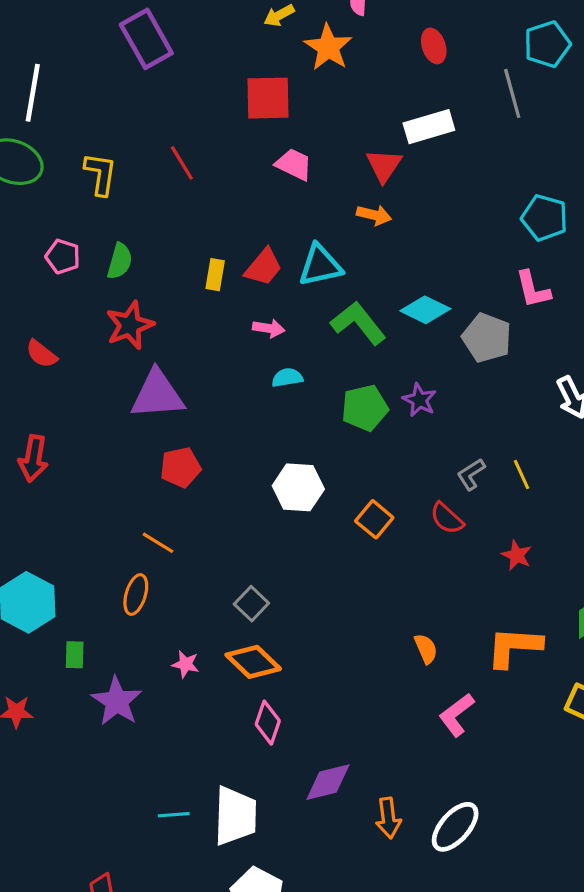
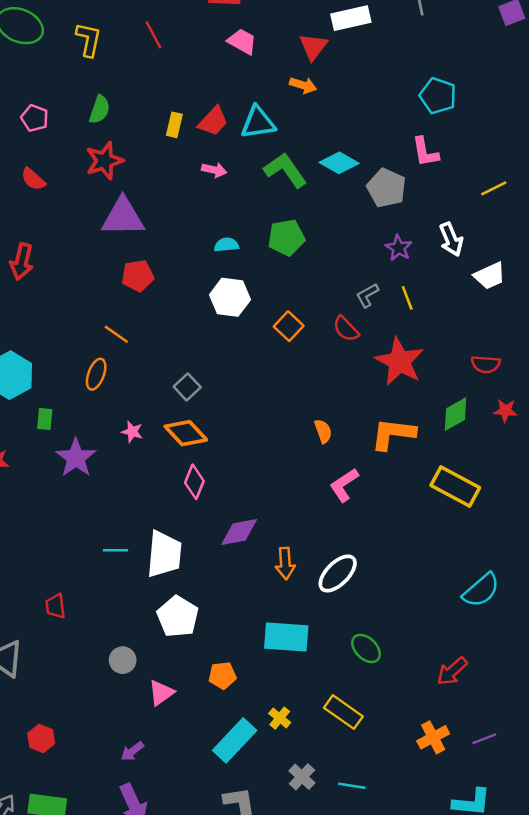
pink pentagon: (63, 257) -> (35, 118), moved
cyan semicircle: (287, 378) -> (226, 245), moved
purple star: (419, 400) -> (399, 248), moved
red star: (517, 555) -> (400, 362), size x2.0

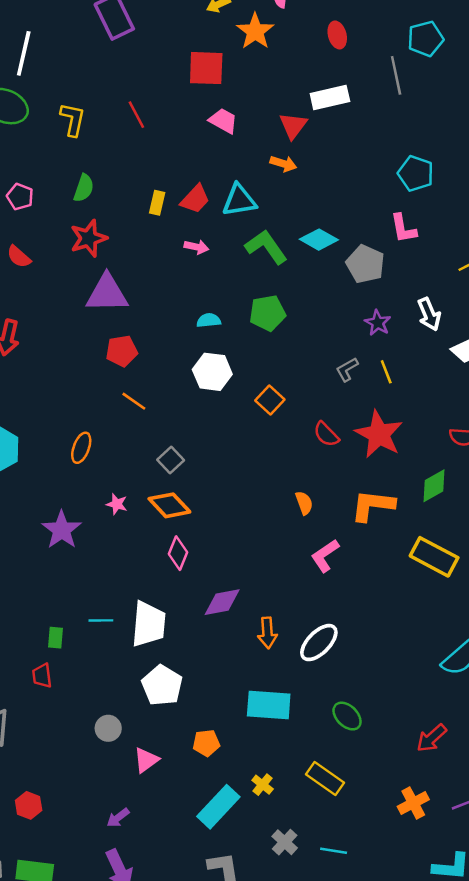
red semicircle: (346, 329) -> (326, 434), moved
orange line: (116, 334) -> (134, 401), moved
green rectangle: (45, 419) -> (56, 638), moved

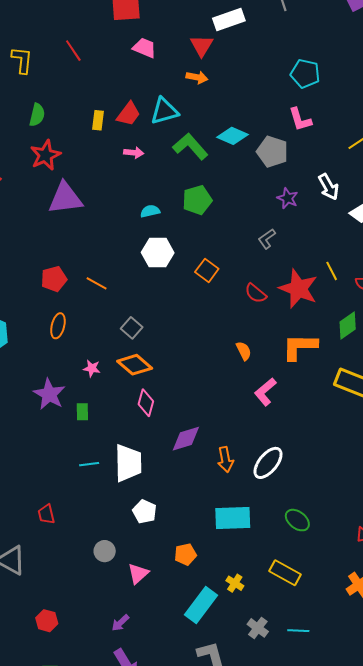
red pentagon: (122, 351) -> (54, 279), moved
yellow line: (386, 372) -> (332, 271), moved
green rectangle: (56, 638) -> (82, 412), moved
white pentagon: (162, 685) -> (145, 512), size x0.7

